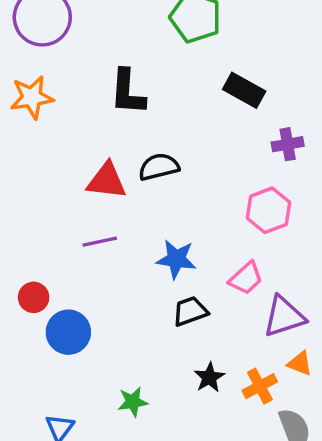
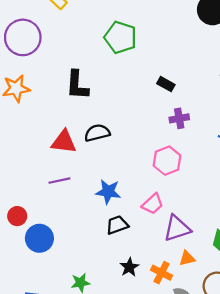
black rectangle: (244, 90) -> (166, 84), moved, size x0.7
orange triangle: (300, 363) -> (187, 258), turned -35
orange cross: (260, 386) -> (161, 273), turned -35

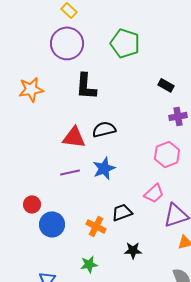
purple circle: (23, 37) -> (67, 43), moved
blue star: (108, 192) -> (104, 168), moved, turned -30
black star: (129, 267) -> (133, 250), turned 30
orange cross: (161, 273) -> (96, 226), moved

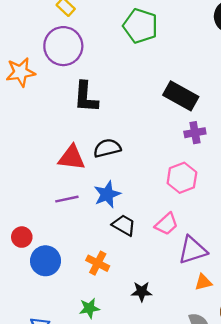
green pentagon: (125, 43) -> (140, 26), moved
black rectangle: (166, 85) -> (181, 96), size x1.8
orange star: (31, 89) -> (21, 72), moved
black trapezoid: (122, 212) -> (124, 225), moved, turned 50

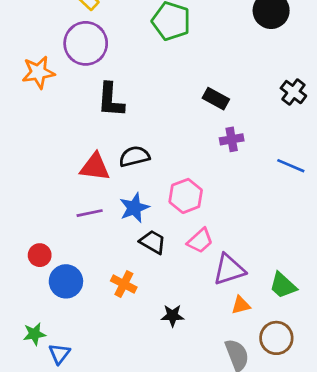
black rectangle: (181, 96) -> (216, 99), size x0.7
pink hexagon: (182, 178) -> (186, 196), moved
green star: (89, 308) -> (34, 334), moved

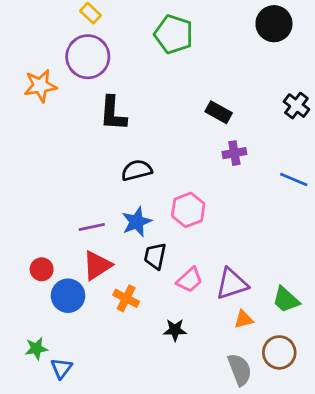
red triangle: (95, 167) -> (97, 265), moved, turned -40
pink trapezoid: (200, 241) -> (189, 280), moved
black trapezoid: (153, 242) -> (155, 256), turned -108

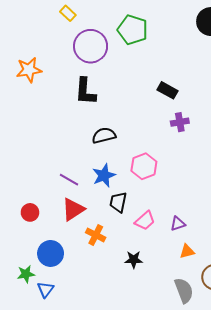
purple circle: (88, 57) -> (91, 46), moved
purple line: (92, 227) -> (69, 180), turned 42
purple triangle: (232, 284) -> (178, 224), size x0.6
blue circle: (68, 296) -> (51, 253), moved

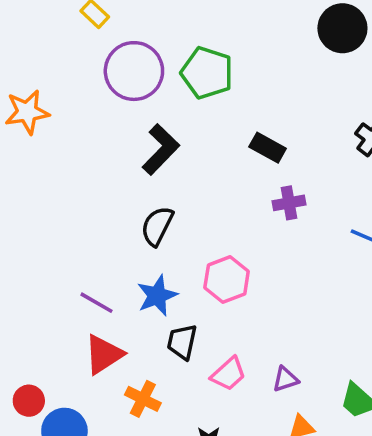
green pentagon: (133, 30) -> (207, 73), moved
black L-shape: (85, 91) -> (161, 149), moved, turned -140
black semicircle: (104, 135) -> (157, 226), turned -50
red circle: (30, 212) -> (29, 401), moved

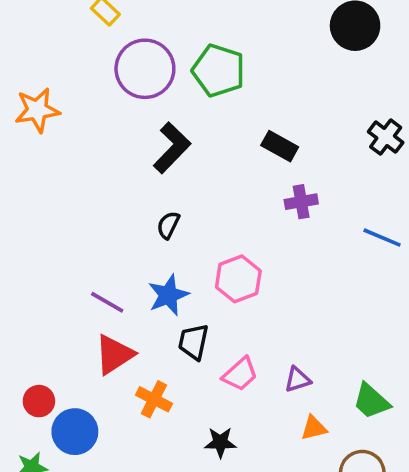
black semicircle: (157, 226) -> (168, 225), size x0.7

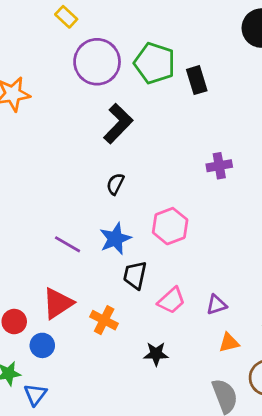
black rectangle: (280, 146) -> (197, 80), moved, turned 44
red triangle: (114, 354) -> (58, 303), moved
blue circle: (75, 432) -> (42, 345), size x0.7

